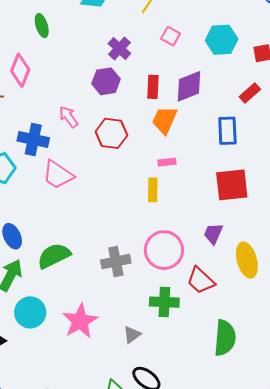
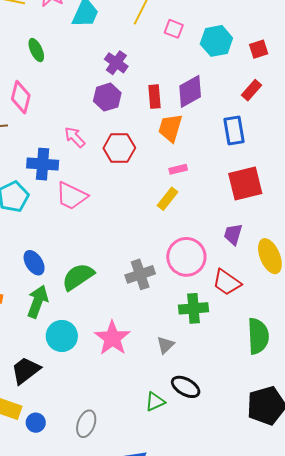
pink square: (171, 36) -> (174, 29), moved
yellow rectangle: (153, 190) -> (168, 199), turned 45

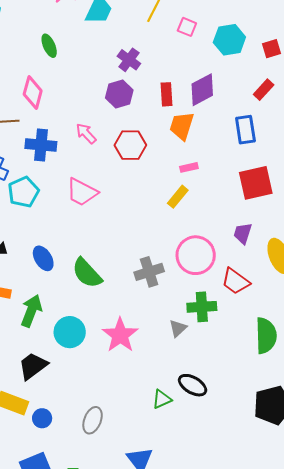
blue cross: (43, 164) -> (41, 145), moved
green semicircle: (78, 277) -> (87, 273), turned -100
green arrow: (38, 302) -> (31, 311), moved
gray triangle: (166, 345) -> (178, 328), moved

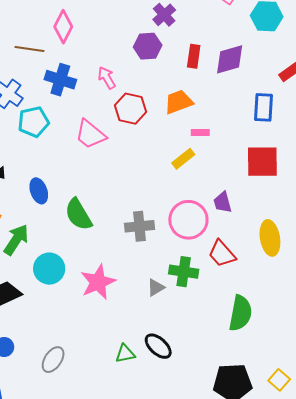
orange trapezoid: (182, 126) -> (179, 102), moved, turned 40
red hexagon: (130, 145) -> (130, 109), moved
purple trapezoid: (243, 233) -> (223, 202), moved, turned -45

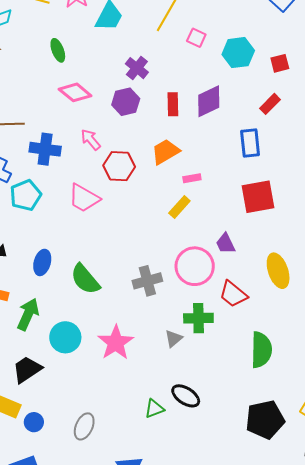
pink diamond: (63, 27) -> (75, 92), moved, turned -68
blue ellipse: (39, 191) -> (42, 262), turned 45

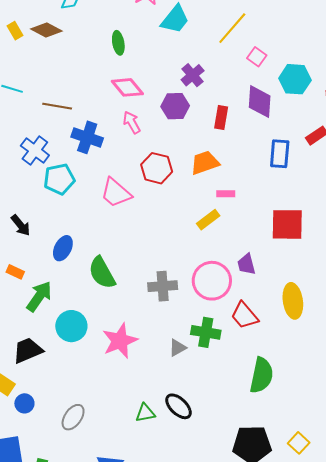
purple diamond: (209, 101) -> (260, 102), moved, turned -72
pink arrow: (91, 140) -> (132, 122), moved
blue rectangle: (250, 143) -> (280, 154), moved

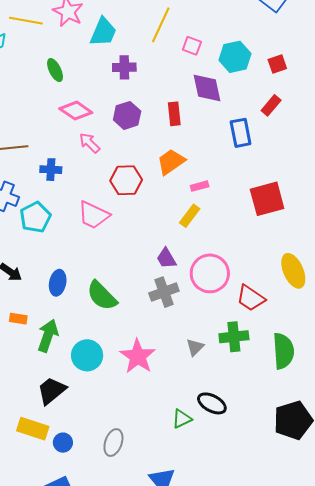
purple cross: (193, 75) -> (124, 67), moved, turned -35
blue cross: (87, 137) -> (51, 170), size x0.7
purple trapezoid: (246, 264) -> (166, 258), moved
green cross: (206, 332) -> (234, 337), moved

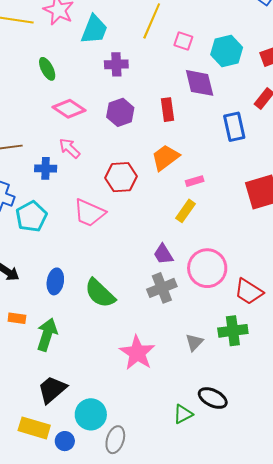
pink arrow: (90, 143) -> (70, 148), moved
cyan circle: (87, 355) -> (91, 414), moved

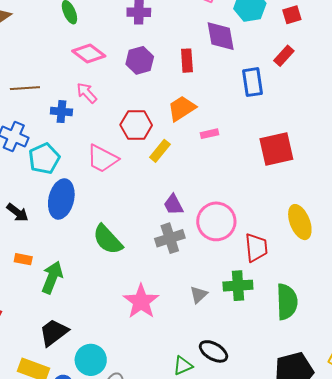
yellow rectangle: (185, 211) -> (160, 151), moved
blue ellipse: (55, 281) -> (61, 199), moved, size x1.5
red trapezoid: (249, 292) -> (256, 248), turned -132

